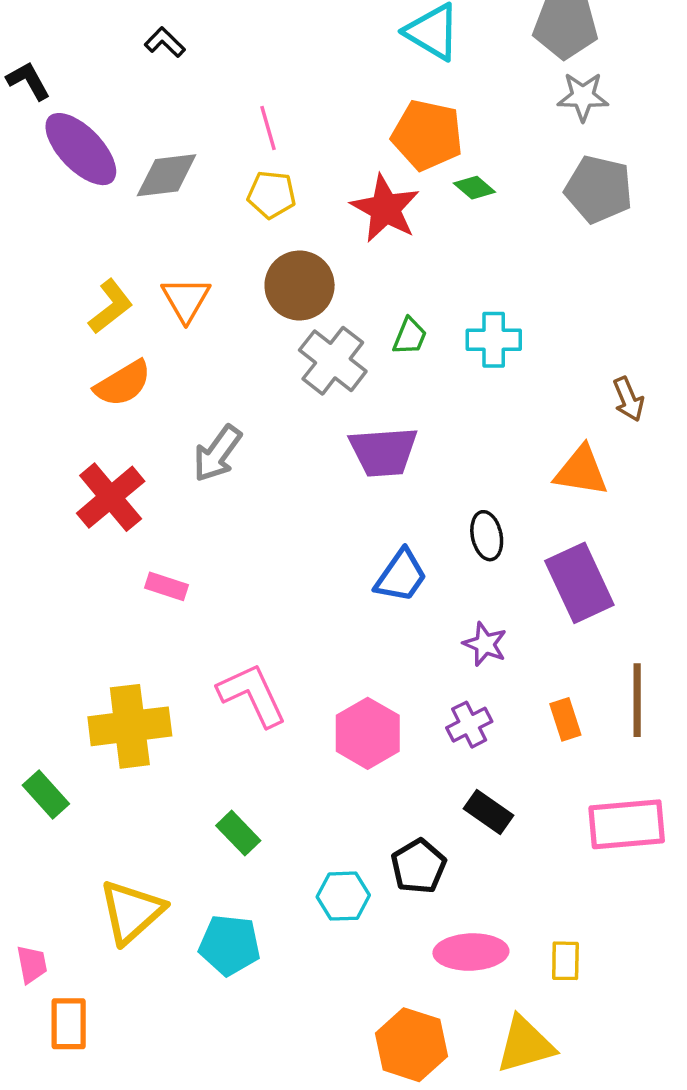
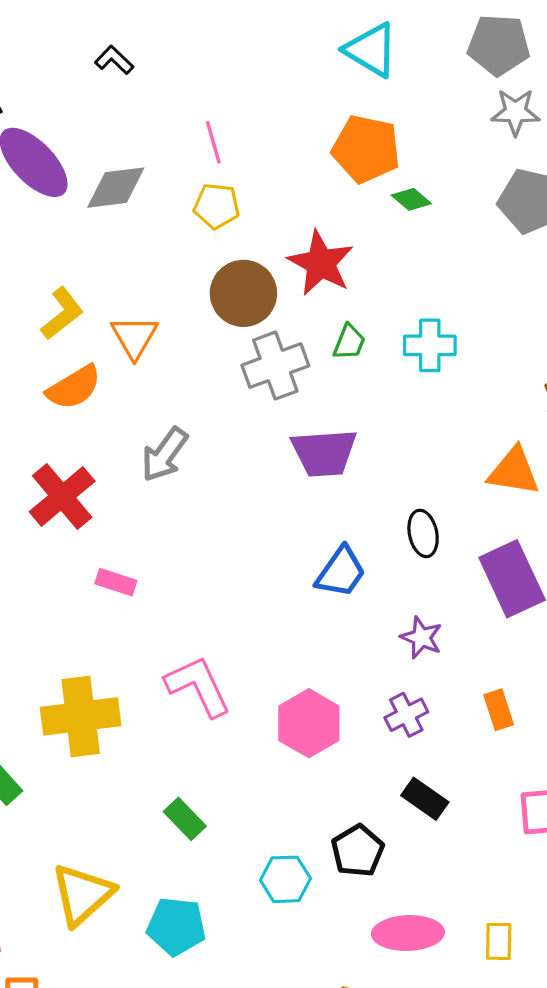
red star: (385, 209) -> (321, 263), moved
orange triangle: (186, 299) -> (134, 337), moved
gray cross: (333, 361) -> (275, 366), turned 32

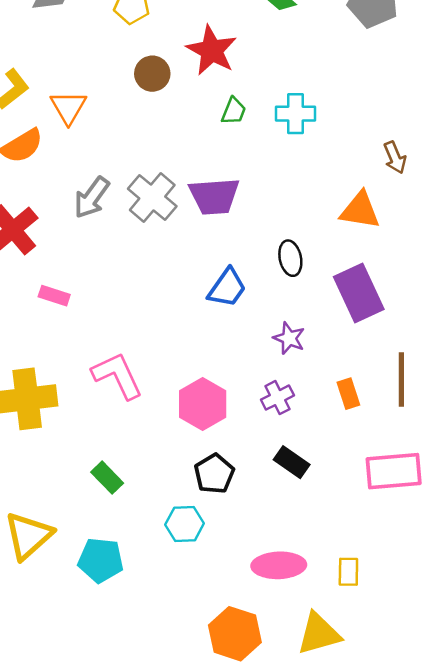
brown circle: (243, 293) -> (152, 74), size x0.7
gray cross: (275, 366) -> (152, 198), moved, turned -30
black pentagon: (358, 851) -> (214, 474), moved

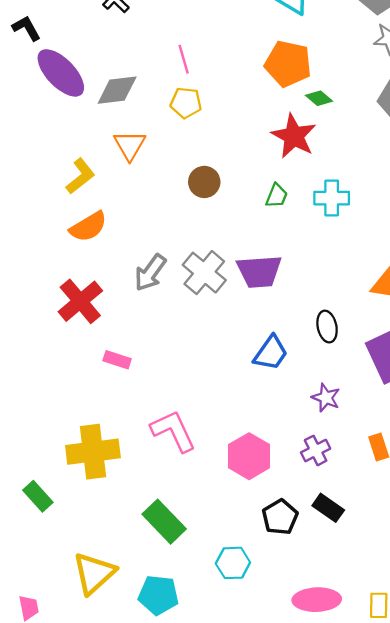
red star: (212, 50) -> (294, 136), moved
brown circle: (152, 74) -> (204, 182), moved
orange triangle: (68, 107) -> (130, 145), moved
black pentagon: (214, 474) -> (280, 517), moved
green rectangle: (107, 478) -> (164, 522), size x1.5

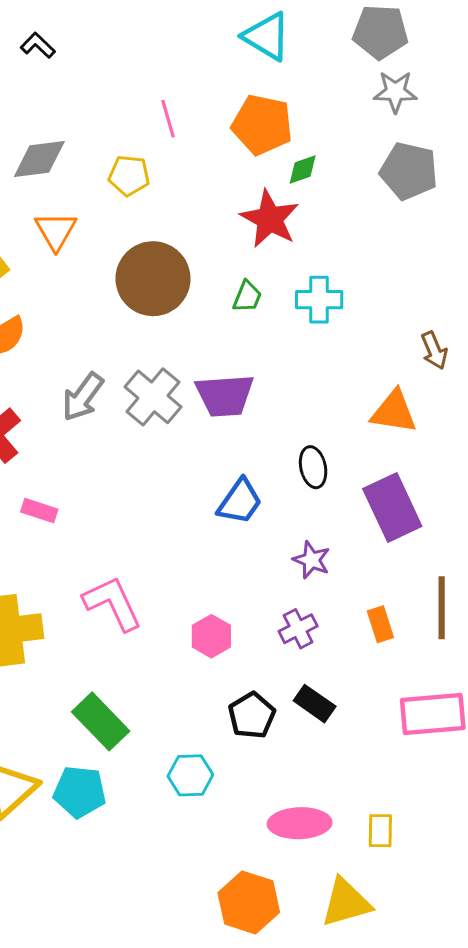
pink line: (184, 59) -> (168, 119), moved
green diamond: (319, 98) -> (303, 169), turned -60
brown circle: (204, 182) -> (153, 279), size x1.8
pink hexagon: (249, 456) -> (211, 636), size x0.7
cyan pentagon: (158, 595) -> (80, 792), moved

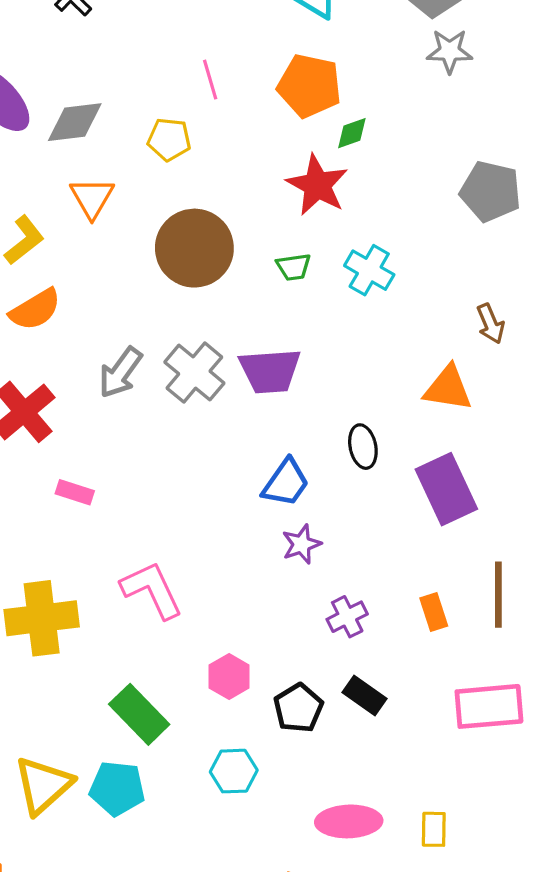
gray pentagon: (409, 171) -> (491, 191), moved
green trapezoid: (247, 297) -> (294, 267), turned 60
cyan cross: (319, 300) -> (369, 270), turned 30
purple star: (312, 560) -> (301, 544), moved, turned 30
pink hexagon: (211, 636) -> (229, 677), moved

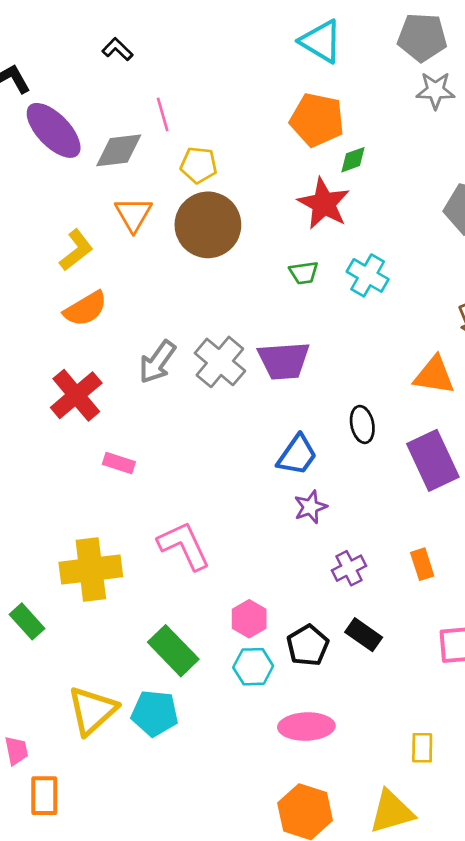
pink line: (210, 80) -> (163, 114), moved
brown circle: (194, 248) -> (208, 225), moved
cyan hexagon: (234, 771) -> (253, 667), moved
pink ellipse: (349, 821) -> (306, 727), moved

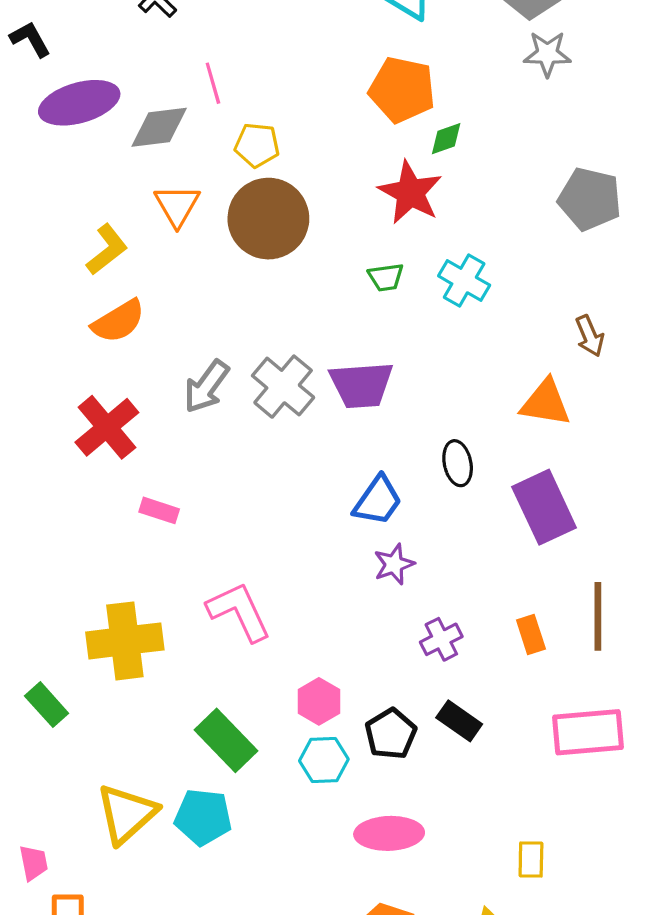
purple ellipse: (54, 130) -> (79, 103), turned -62

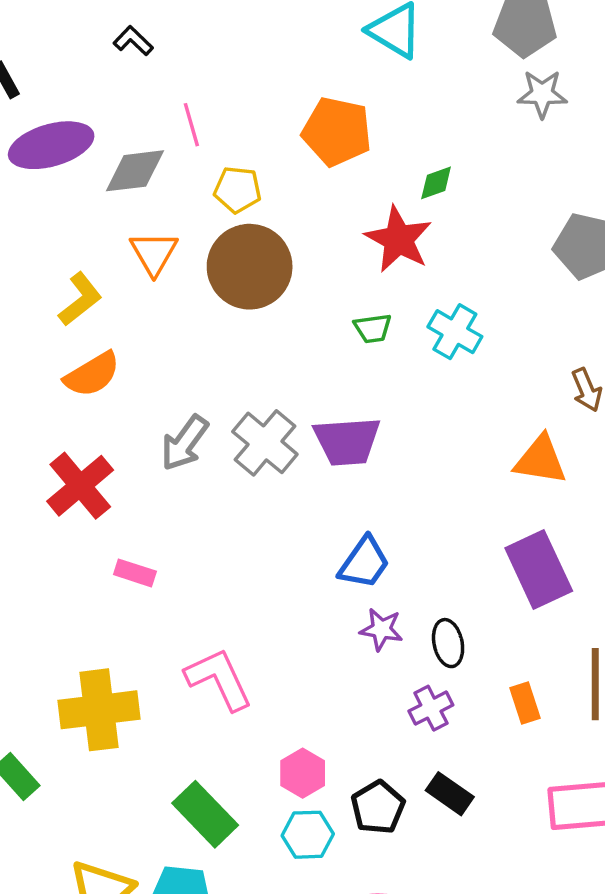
orange pentagon: (402, 90) -> (337, 131), moved
black ellipse: (458, 463) -> (448, 643), moved
purple star: (394, 564) -> (381, 629), turned 30

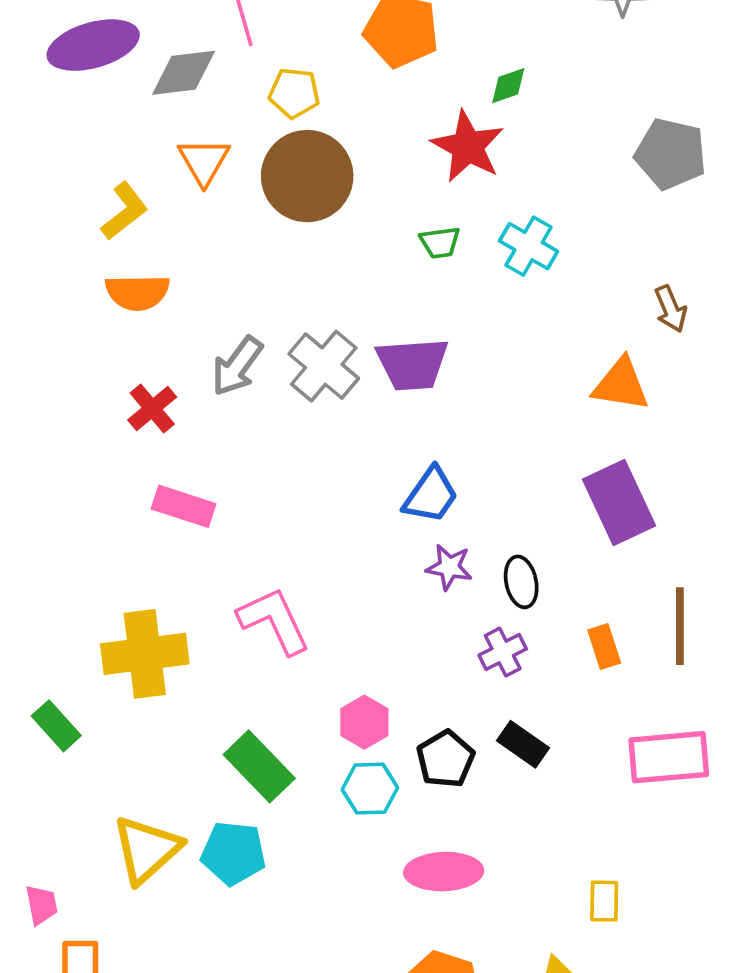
orange semicircle: (92, 374) -> (137, 292), turned 30
red cross: (80, 486) -> (152, 408), moved, size x0.7
pink rectangle: (135, 573) -> (184, 506), size x1.4

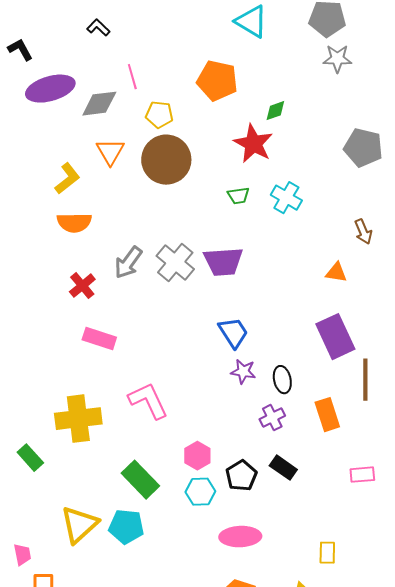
orange triangle: (621, 385) -> (336, 273), size x0.7
blue trapezoid: (431, 495) -> (233, 333), turned -68
brown line: (680, 626) -> (365, 380), moved
orange rectangle: (604, 646) -> (327, 415), size x1.4
pink rectangle: (669, 757) -> (362, 475), size x0.6

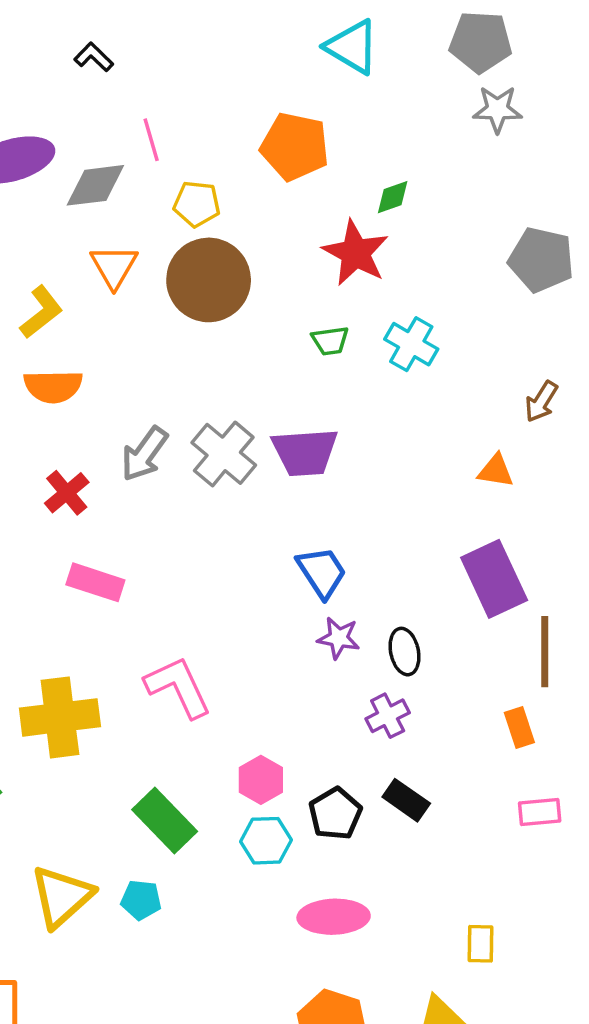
brown arrow: (363, 232) -> (541, 402), turned 55
orange rectangle: (327, 415) -> (519, 728), moved, size x0.7
cyan pentagon: (126, 527) -> (141, 900), size x0.7

